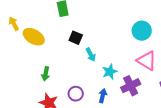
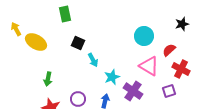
purple cross: (131, 86) -> (133, 91), turned -30

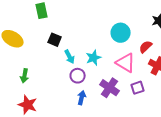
cyan star: (112, 77) -> (94, 58), moved
purple square: (169, 91) -> (138, 88), moved
purple circle: (78, 99) -> (78, 76), moved

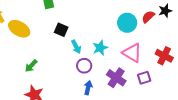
red semicircle: (146, 47) -> (148, 17), moved
green arrow: (25, 76) -> (31, 66), turned 32

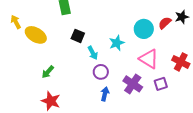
cyan star: (100, 48) -> (117, 43), moved

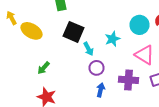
black square: (78, 36) -> (74, 32), size x1.5
purple cross: (133, 84) -> (128, 80), turned -30

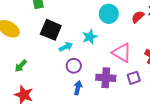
cyan circle: (140, 25) -> (109, 14), moved
cyan arrow: (88, 49) -> (66, 47), turned -88

